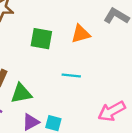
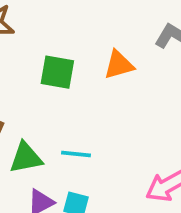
cyan line: (71, 76) -> (76, 154), moved

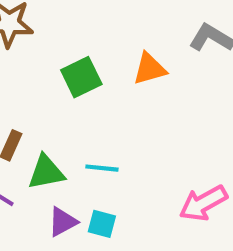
green square: (57, 72) -> (81, 77), turned -36

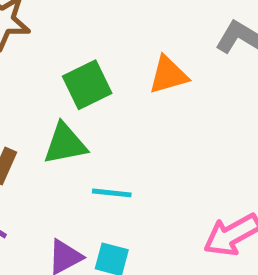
green triangle: (46, 172) -> (65, 144), moved

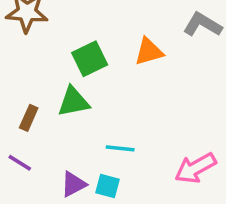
cyan line: (112, 193) -> (120, 148), moved

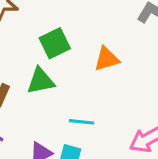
orange triangle: (149, 52) -> (107, 59), moved

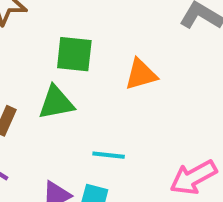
green square: (55, 43) -> (74, 54), turned 32

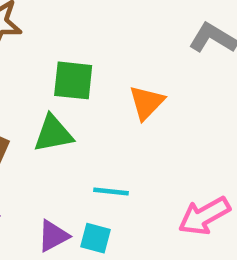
orange triangle: (141, 74) -> (146, 103), turned -30

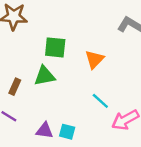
cyan line: (111, 191) -> (100, 101), moved, turned 36
purple triangle: (53, 236) -> (45, 131), turned 36

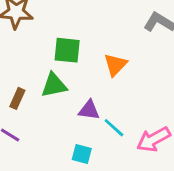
cyan line: (100, 101) -> (114, 128), moved
purple triangle: (45, 131) -> (89, 110), moved

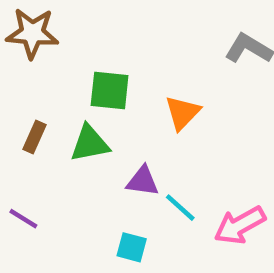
brown rectangle: (17, 98) -> (34, 137), moved

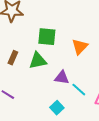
cyan square: (132, 247) -> (57, 108), turned 32

